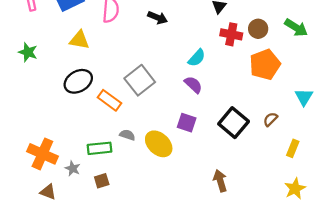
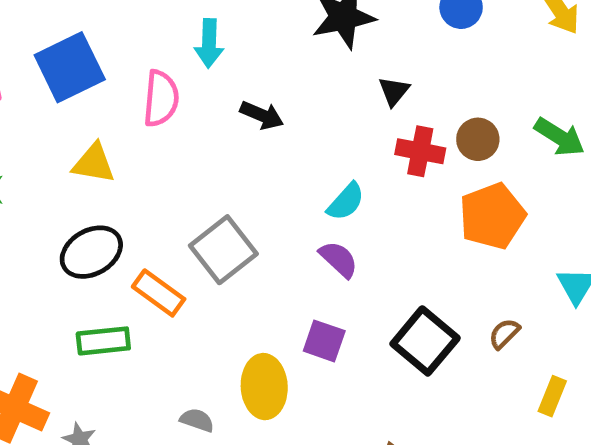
gray semicircle: (127, 135) -> (197, 420), moved
yellow ellipse: (159, 144) -> (264, 387), turned 44
green rectangle: (99, 148) -> (103, 341), moved

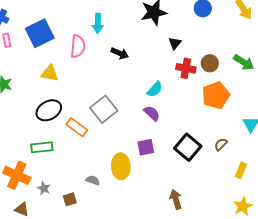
green rectangle: (103, 341) -> (42, 147), moved
purple square: (324, 341) -> (146, 147), turned -30

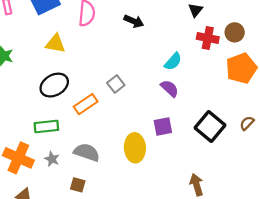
gray square: (104, 109) -> (116, 84), size x0.6
orange rectangle: (77, 127) -> (86, 104), turned -70
gray semicircle: (93, 180) -> (87, 152), moved, size x1.6
gray star: (44, 188) -> (52, 159), moved
brown square: (70, 199) -> (78, 185), turned 32

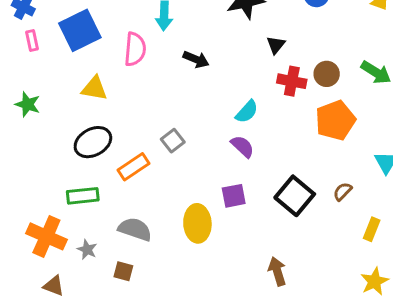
gray star: (52, 159) -> (87, 250), moved

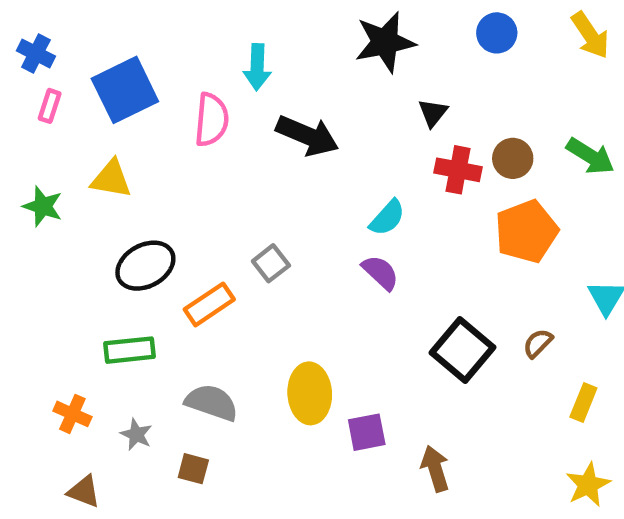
pink rectangle: (32, 41) -> (50, 106), turned 30
black arrow: (196, 59) -> (307, 136), size x1.5
yellow triangle: (94, 88) -> (111, 179), moved
purple square: (234, 196) -> (367, 432), moved
orange cross: (46, 236) -> (72, 414), size x0.6

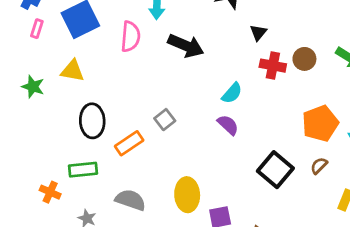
orange pentagon: (526, 231) -> (320, 124), moved
black ellipse: (145, 266) -> (92, 121), turned -64
orange cross: (72, 414) -> (50, 192), moved

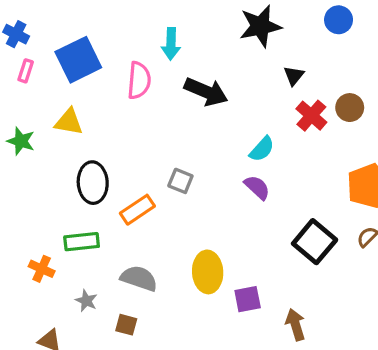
red cross: (273, 66) -> (311, 116), turned 30
gray square: (165, 120) -> (180, 181), turned -30

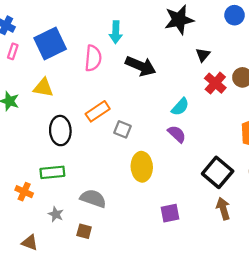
orange rectangle: (137, 210) -> (98, 111), moved
yellow ellipse: (208, 272) -> (142, 167), moved
brown arrow: (295, 325) -> (223, 209), moved

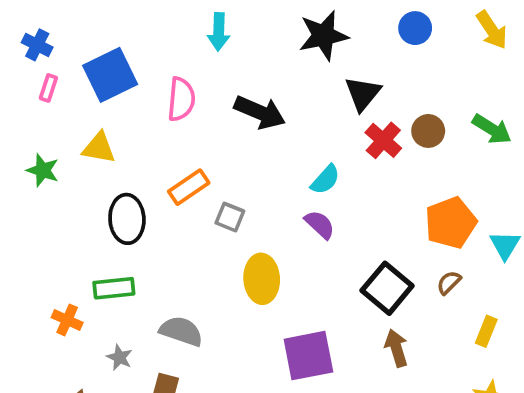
cyan arrow: (116, 32) -> (219, 32), moved
black triangle: (203, 55) -> (363, 94), size x1.5
purple square: (170, 213) -> (308, 356), size x1.6

